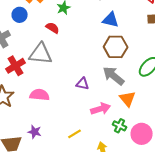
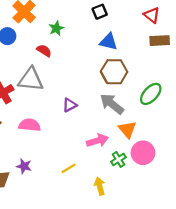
purple triangle: (83, 84) -> (70, 105), moved, turned -40
green cross: (120, 126) -> (119, 159), turned 32
pink circle: (142, 134) -> (143, 153), moved

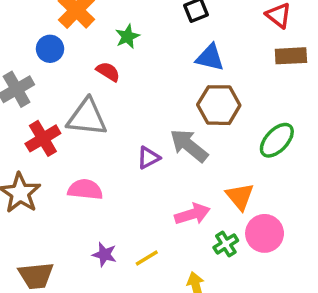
gray arrow: (112, 104) -> (189, 145), moved
purple star: (24, 166) -> (105, 255), moved

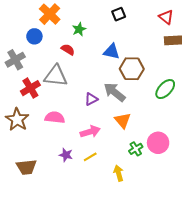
blue triangle: (210, 58) -> (111, 52), moved
orange triangle: (240, 196) -> (123, 120), moved
pink arrow: (192, 214) -> (90, 132), moved

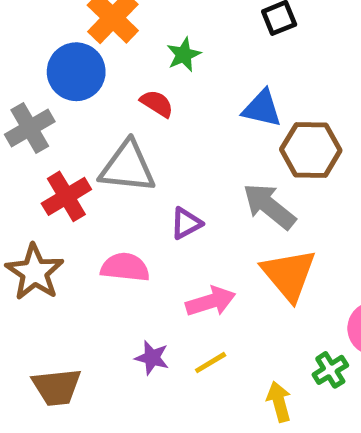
blue circle: (34, 36) -> (76, 72), size x1.5
purple triangle: (91, 99) -> (186, 223), moved
orange triangle: (123, 120) -> (289, 275), size x1.4
green cross: (136, 149) -> (330, 370), moved

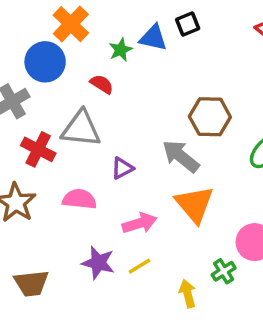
blue triangle: (262, 108) -> (153, 38), moved
red cross: (66, 196) -> (38, 149), turned -32
purple star: (152, 358) -> (98, 263), size x1.4

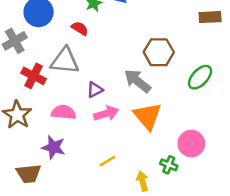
pink arrow: (140, 223) -> (106, 113), moved
purple star: (98, 263) -> (54, 147), moved
green cross: (224, 271) -> (169, 165), turned -36

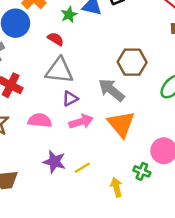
gray triangle: (65, 61) -> (59, 71), moved
purple star: (54, 147) -> (54, 162), moved

